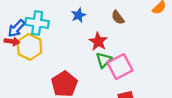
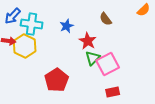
blue star: (79, 15) -> (67, 26), moved
blue arrow: (16, 28) -> (13, 16), moved

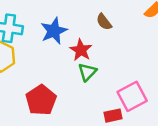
blue star: (67, 26) -> (54, 31), size x1.5
pink square: (108, 64) -> (132, 96), moved

